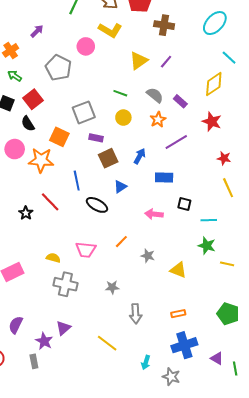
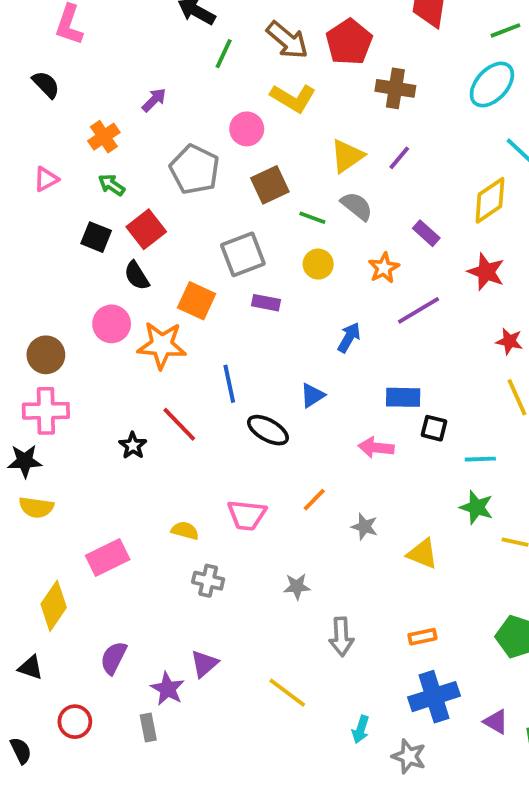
gray semicircle: (155, 95) -> (357, 206), moved
brown square: (108, 158) -> (270, 185), moved
blue rectangle: (164, 177) -> (403, 397), moved
gray cross: (65, 284) -> (208, 581), size x0.7

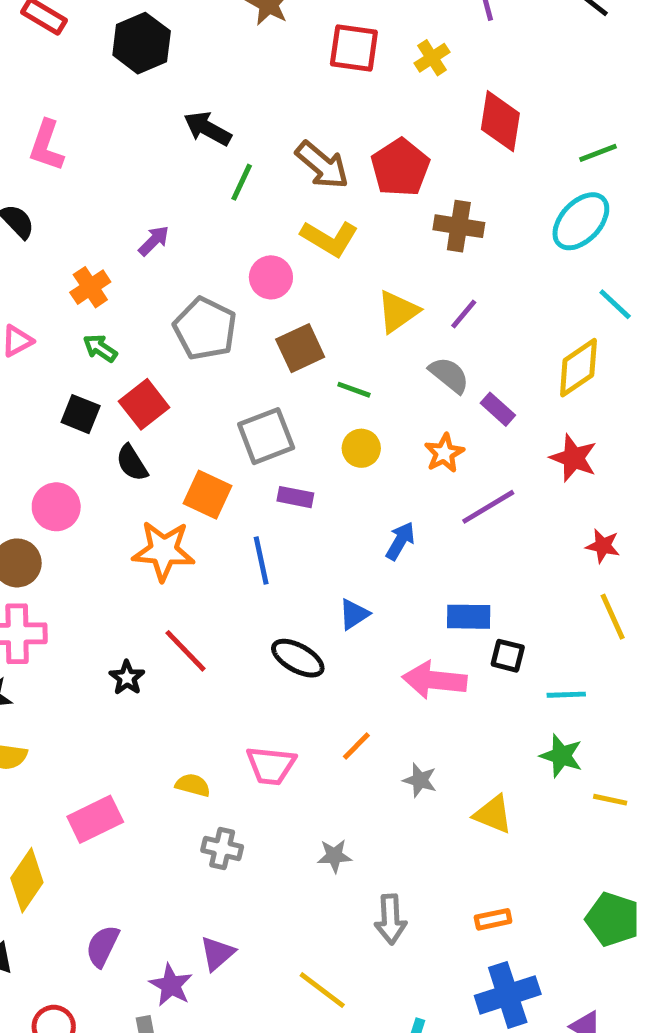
gray semicircle: (357, 206) -> (449, 375), moved
pink circle: (112, 324) -> (56, 507), moved
blue line: (229, 384) -> (261, 561), moved
pink arrow: (376, 447) -> (434, 680), size x1.4

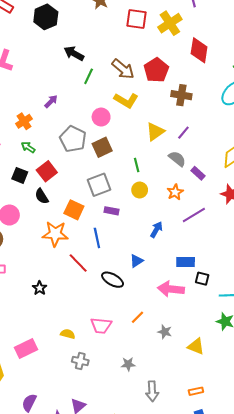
yellow cross: (432, 58) -> (170, 23), size x1.6
brown square: (300, 348) -> (102, 147), moved
green line: (354, 390) -> (137, 165), turned 56
red line: (186, 651) -> (78, 263), moved

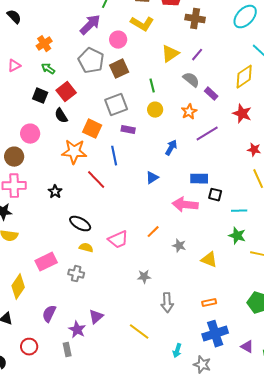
purple arrow: (51, 101) -> (90, 25), moved, size x1.6
black ellipse: (113, 280) -> (80, 224), moved
black star: (40, 288) -> (55, 192), moved
pink trapezoid: (101, 326) -> (118, 240), turned -30
gray cross: (80, 361) -> (76, 274), moved

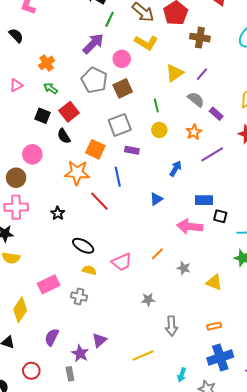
yellow line: (139, 332) -> (143, 355), turned -60

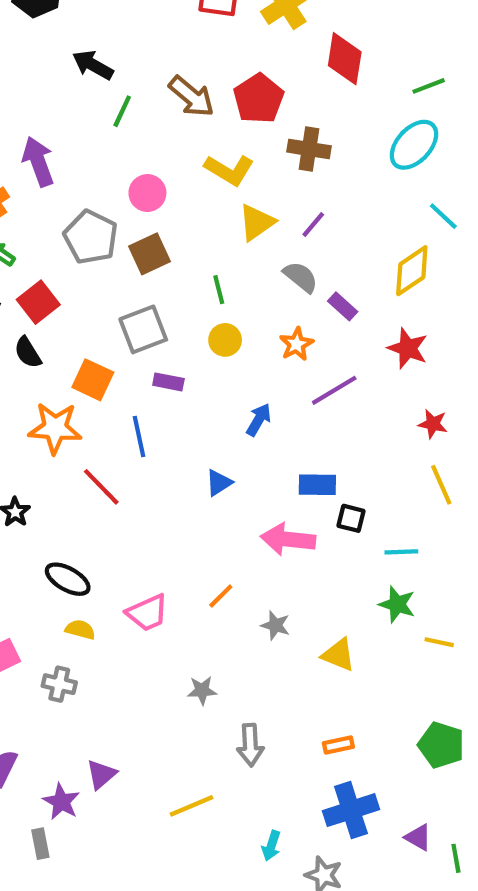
yellow L-shape: (146, 43) -> (229, 170), moved
purple arrow: (93, 44) -> (38, 162), moved, turned -65

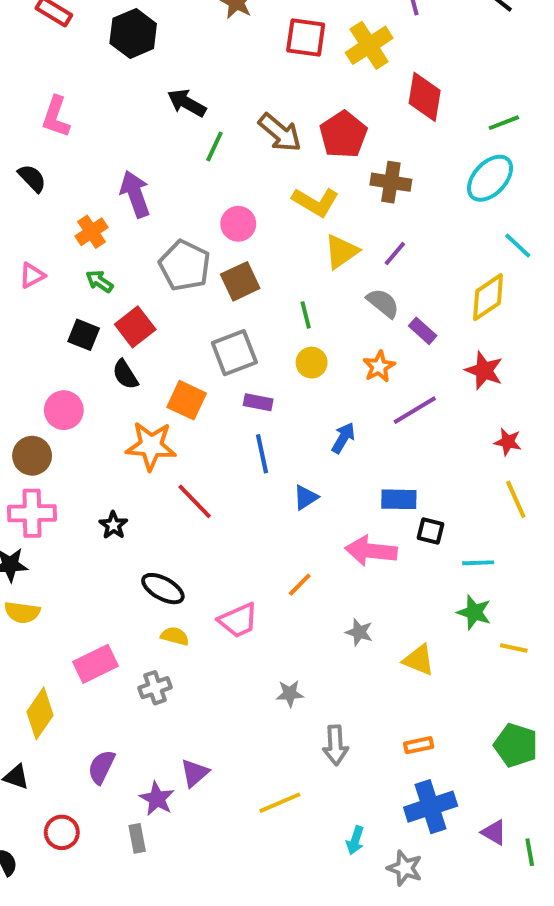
blue line: (139, 436) -> (262, 454), moved
orange line: (221, 596) -> (300, 585), moved
gray cross: (59, 684) -> (155, 688), turned -32

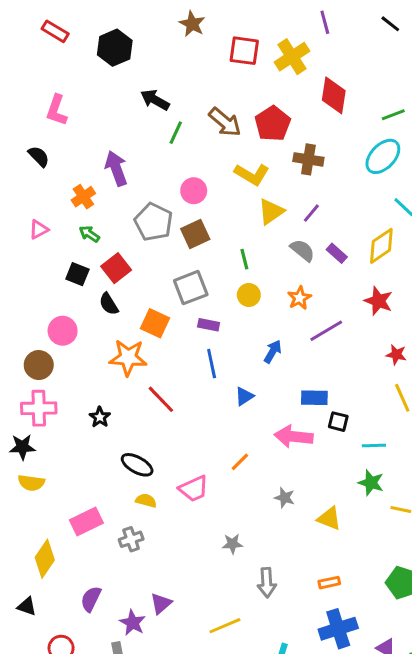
purple rectangle: (423, 331) -> (337, 253), moved

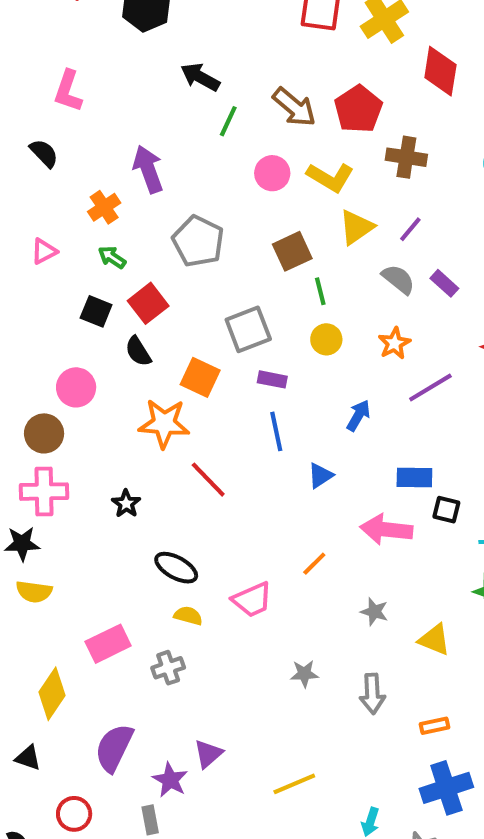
pink circle: (194, 191) -> (272, 173), moved
brown square: (195, 234) -> (292, 251), moved
gray arrow: (267, 583) -> (372, 694), moved
purple semicircle: (91, 599) -> (114, 748), size x1.4

